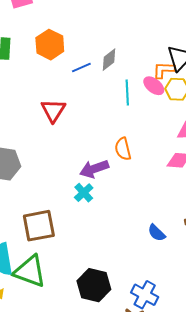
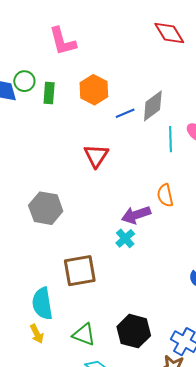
gray diamond: (109, 60) -> (153, 106), size x1.4
green triangle: (30, 271) -> (84, 335), moved, size x0.7

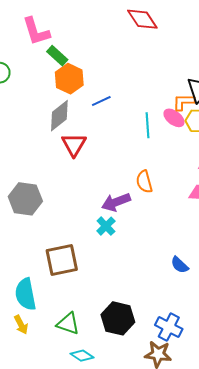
green rectangle: (49, 93) -> (57, 56), moved, turned -50
gray diamond: (153, 106) -> (59, 116), moved

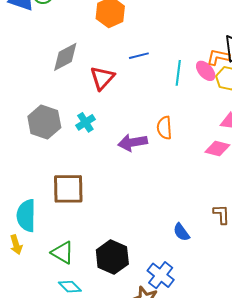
blue line: (101, 101) -> (139, 56), moved
gray diamond: (59, 116) -> (65, 57), moved
cyan cross: (106, 226) -> (85, 122), moved
blue semicircle: (180, 265) -> (181, 232), moved

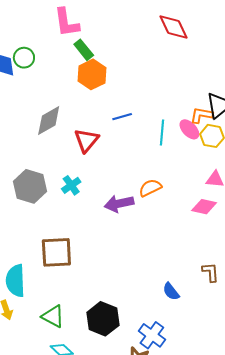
orange semicircle: (164, 128) -> (150, 188), turned 70

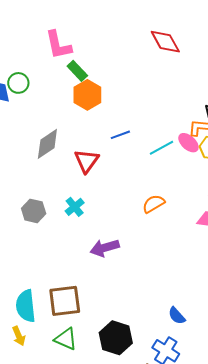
cyan line: (162, 132) -> (161, 148), turned 60
gray hexagon: (30, 186) -> (34, 211), size x0.7
purple arrow: (119, 204) -> (105, 248), moved
brown square: (56, 252) -> (65, 301), moved
blue semicircle: (171, 291) -> (177, 316), moved

